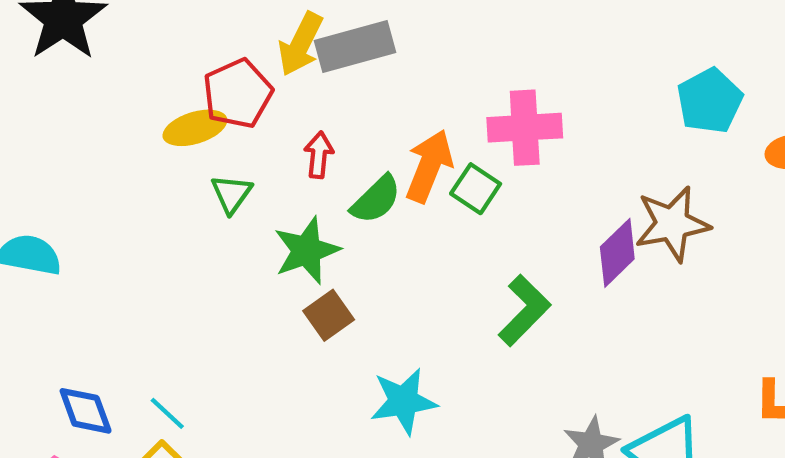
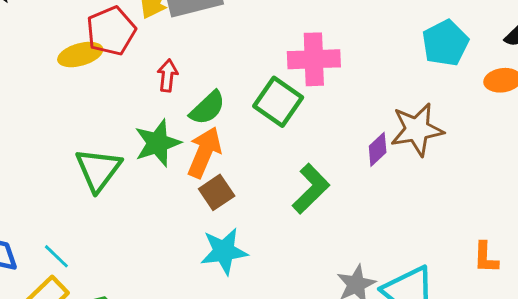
orange arrow: (429, 166) -> (204, 152), moved
green square: (476, 189) -> (278, 102), size x1.4
green triangle: (232, 194) -> (98, 170), moved, size x1.6
purple diamond: (617, 253) -> (378, 149), size x0.7
brown square: (329, 315) -> (217, 192), moved

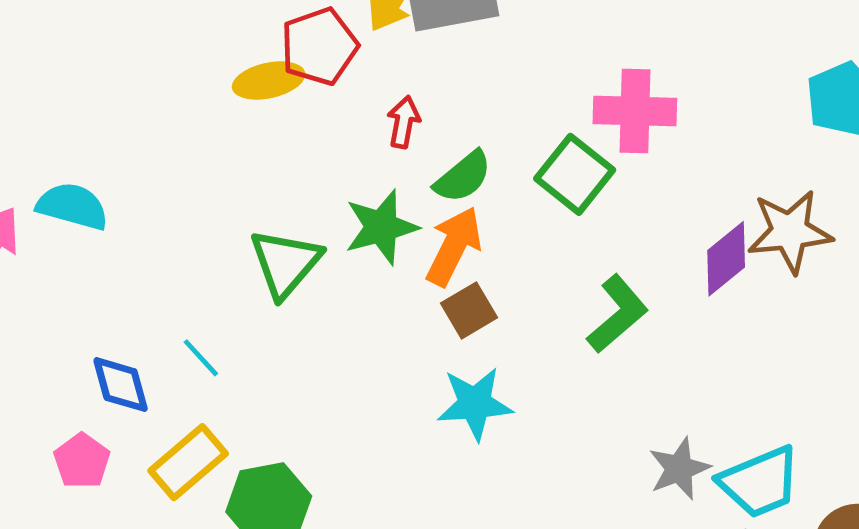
purple diamond: (378, 149) -> (726, 259), size x1.4
cyan line: (56, 256) -> (201, 358), moved

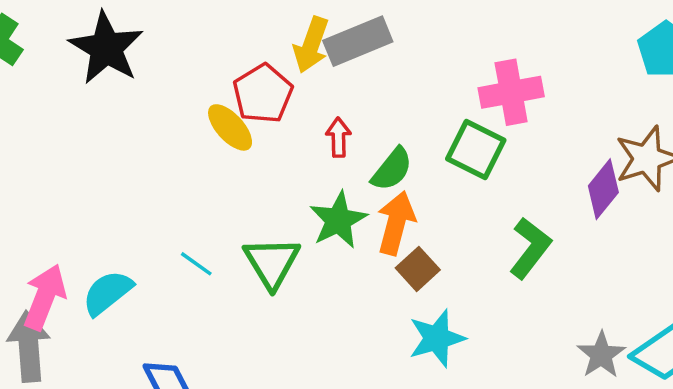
yellow ellipse: (269, 80) -> (230, 127), turned 72
cyan semicircle: (72, 206) -> (107, 293), moved, turned -42
cyan line: (201, 358) -> (196, 264), moved

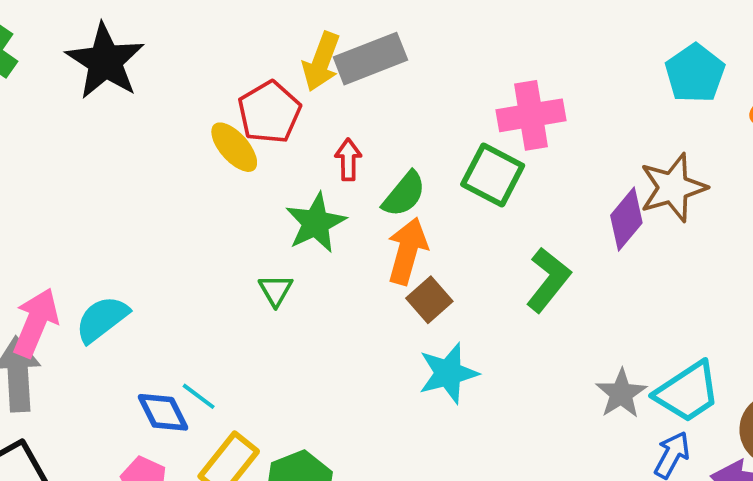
green star: (338, 220) -> (316, 223), moved
green triangle: (272, 262) -> (276, 290), size x0.6
cyan line: (196, 264) -> (199, 396), moved

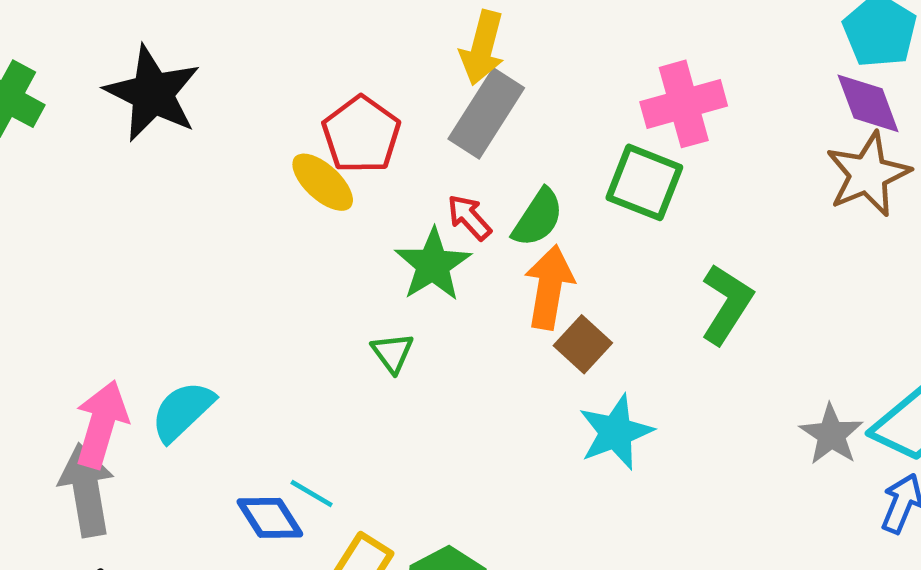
gray rectangle: (370, 59) -> (486, 113), moved, turned -30
yellow arrow: (321, 62) -> (482, 48), moved
red arrow: (348, 160) -> (469, 217), moved, turned -36
purple diamond: (626, 219) -> (868, 103), moved, turned -54

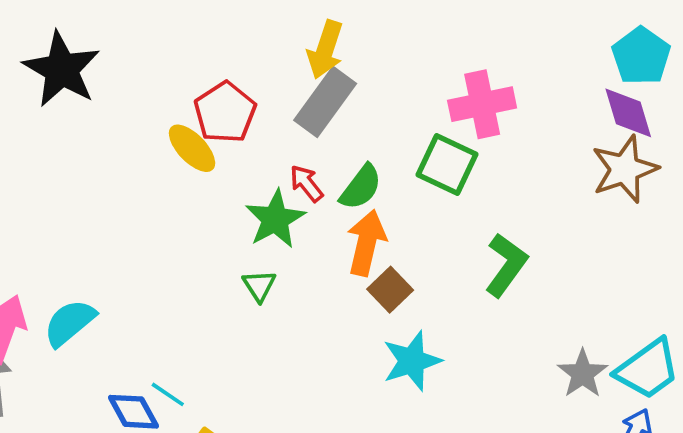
green triangle: (392, 353) -> (259, 286), moved

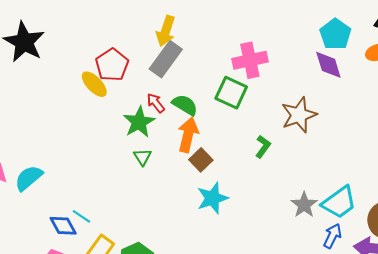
brown star: (625, 169) -> (299, 115), moved
green semicircle: (361, 187) -> (185, 105), turned -96
green L-shape: (506, 265) -> (263, 147), size x0.7
green triangle: (259, 286) -> (142, 157), moved

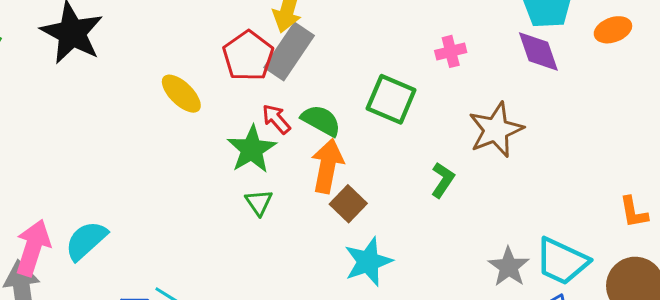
pink cross: (250, 60) -> (451, 51), moved, size x0.6
red pentagon: (112, 65) -> (248, 56), moved
cyan trapezoid: (339, 202) -> (562, 261), turned 63

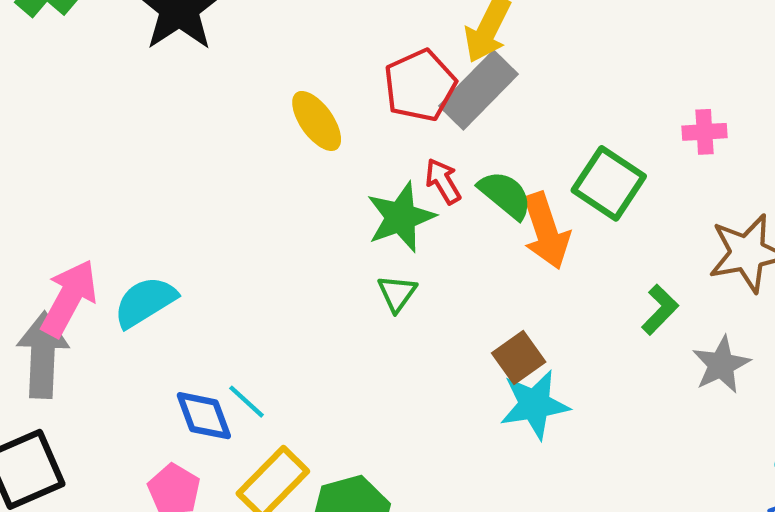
orange arrow: (327, 166) -> (546, 231), moved, turned 140
brown square: (348, 204) -> (519, 357), moved
gray star: (509, 267) -> (721, 365), moved

